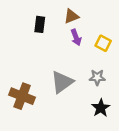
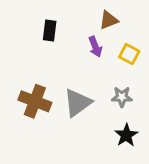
brown triangle: (71, 16) -> (109, 20), moved
brown cross: (22, 96) -> (35, 101), moved

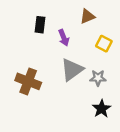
purple arrow: (95, 47) -> (64, 38), moved
gray triangle: (78, 103) -> (72, 70), moved

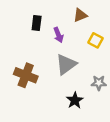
gray star: (98, 78) -> (99, 83), moved
black star: (102, 109) -> (75, 100), moved

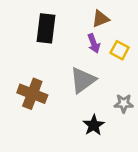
black rectangle: (37, 23) -> (46, 28), size x1.5
purple arrow: (58, 35) -> (94, 43), moved

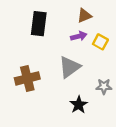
purple arrow: (94, 43) -> (79, 36), turned -84
brown cross: (32, 94) -> (27, 78), turned -35

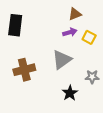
black rectangle: (39, 24) -> (15, 25), moved

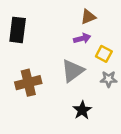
yellow square: (89, 37) -> (104, 54), moved
gray star: (92, 77) -> (109, 79), moved

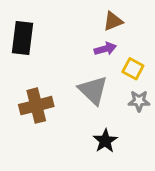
gray triangle: (73, 71) -> (93, 90), turned -40

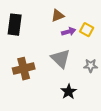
brown triangle: (113, 21) -> (58, 16), moved
yellow square: (133, 69) -> (87, 30), moved

